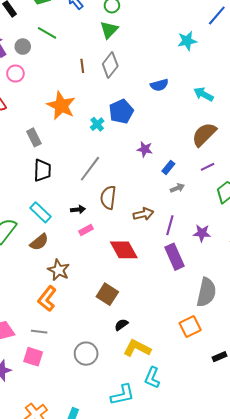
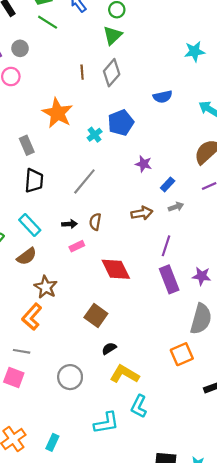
green line: (47, 33) -> (48, 22), moved
brown semicircle: (108, 198) -> (95, 222), moved, size x0.7
brown arrow: (143, 214) -> (142, 213), moved
purple star: (202, 233) -> (202, 276), moved

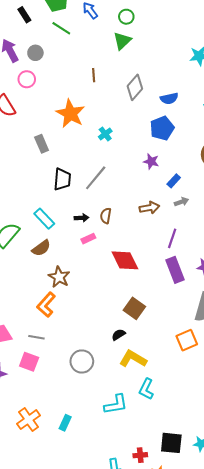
gray diamond: (112, 73) -> (135, 87), moved
blue pentagon: (121, 123) -> (162, 128), moved
black trapezoid: (34, 181) -> (62, 179), moved
brown square: (96, 315) -> (134, 308), moved

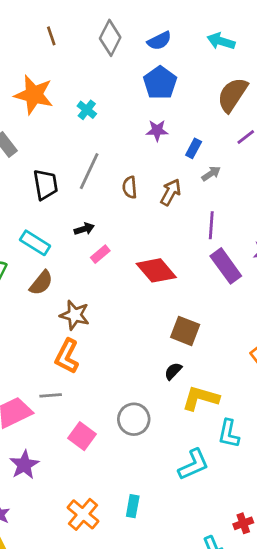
brown arrow: (149, 208) -> (171, 192), turned -36
brown semicircle: (106, 216) -> (130, 187), moved
gray line: (36, 337) -> (51, 395), moved
pink square: (29, 362) -> (82, 436), moved, turned 30

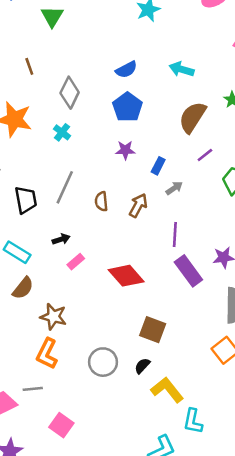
gray diamond: (110, 38) -> (70, 93), moved
yellow L-shape: (201, 398) -> (167, 390), turned 36
gray circle: (134, 419) -> (103, 362), moved

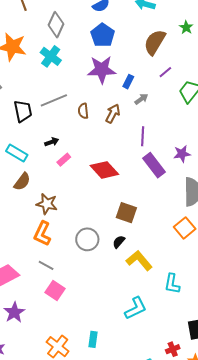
cyan cross: (62, 132) -> (51, 56), size x1.5
purple star: (125, 150) -> (102, 70), size x1.8
gray line: (65, 187) -> (54, 100), turned 44
gray line: (33, 389) -> (46, 265), moved, turned 35
cyan L-shape: (193, 421) -> (172, 284), moved

